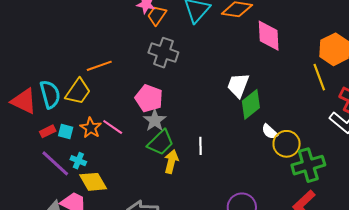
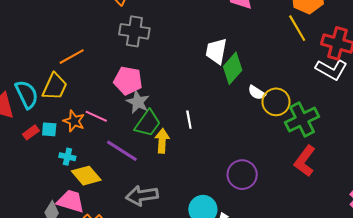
purple line: (55, 163) -> (122, 151), moved

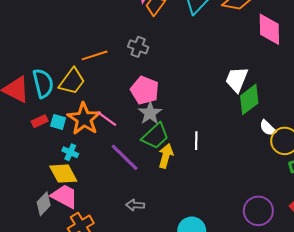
gray cross: (134, 31) -> (138, 47), moved, size x0.7
orange star: (74, 121) -> (84, 119), size x1.5
purple circle: (242, 175) -> (258, 211), moved
yellow diamond: (86, 176) -> (63, 174), moved
gray arrow: (142, 196) -> (135, 205), size x0.6

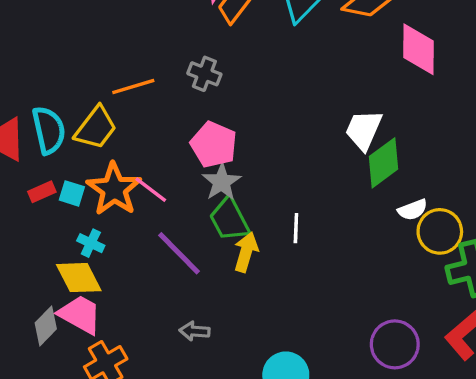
white semicircle: (268, 128) -> (413, 210), turned -66
green trapezoid: (155, 136) -> (229, 219), turned 104

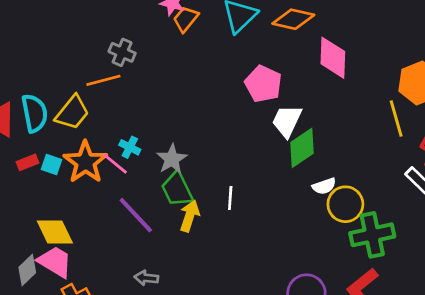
gray cross: (204, 74) -> (122, 52), moved
pink pentagon: (214, 145) -> (263, 84), moved
cyan cross: (91, 243) -> (130, 147), moved

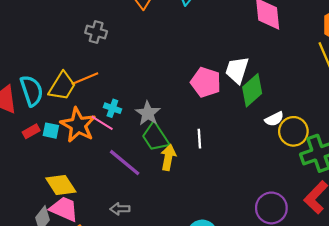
orange line: (103, 80) -> (85, 79), moved
pink pentagon: (263, 84) -> (206, 82), moved
gray arrow: (146, 278) -> (120, 209), moved

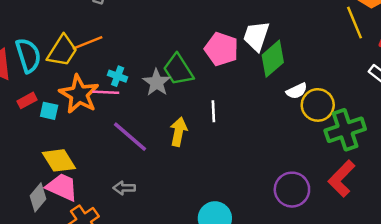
pink line: (102, 123) -> (106, 92), turned -30
cyan square: (51, 131) -> (49, 111), moved
green trapezoid: (155, 137) -> (178, 70), moved

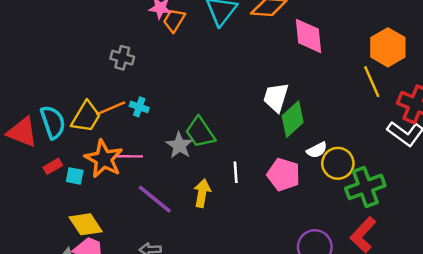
pink pentagon: (221, 49) -> (284, 175), moved
cyan cross: (118, 76) -> (139, 107), moved

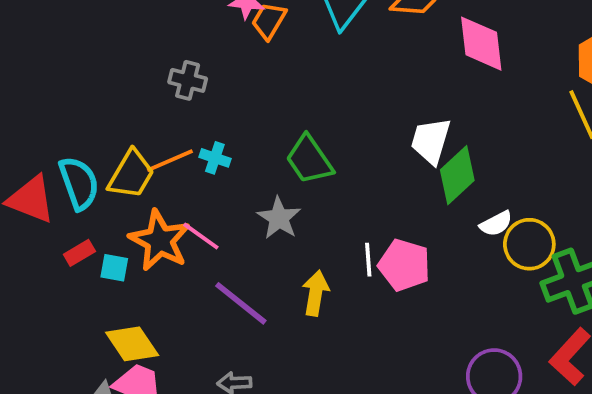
green trapezoid: (200, 132) -> (309, 160), moved
pink line: (130, 156) -> (201, 236), turned 35
pink pentagon: (284, 175) -> (404, 265), moved

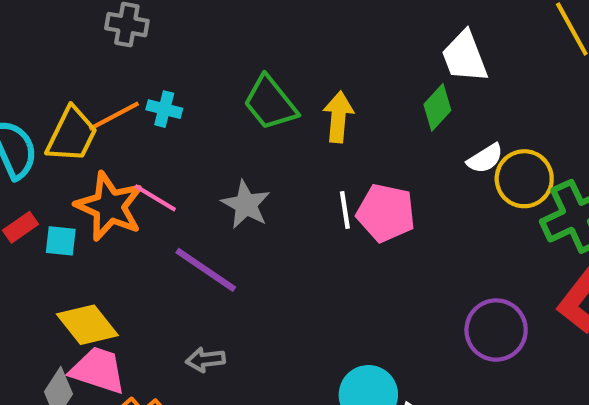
white trapezoid: (431, 141) -> (465, 57), moved, turned -33
green diamond: (457, 175) -> (437, 107), size x0.7
gray star: (279, 218) -> (246, 205), moved
yellow arrow: (316, 293) -> (338, 117), moved

